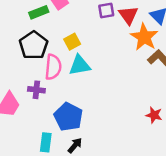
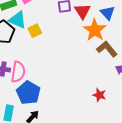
cyan triangle: (80, 65) -> (18, 20), moved, turned 30
pink semicircle: (53, 67) -> (18, 72), moved

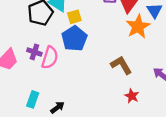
brown L-shape: (107, 49) -> (121, 65), moved
blue pentagon: (28, 93) -> (74, 39), moved

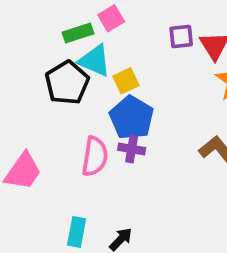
purple cross: (34, 52) -> (132, 149), moved

